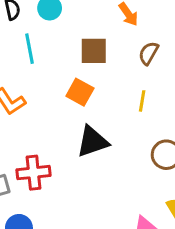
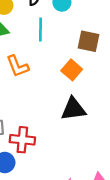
red cross: (34, 173) -> (22, 140), moved

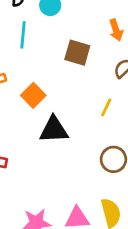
orange square: (72, 70) -> (33, 95), moved

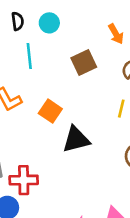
brown square: (77, 53) -> (84, 63), turned -30

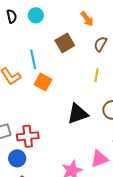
cyan line: (29, 56) -> (33, 59), moved
black triangle: (76, 139) -> (78, 114), moved

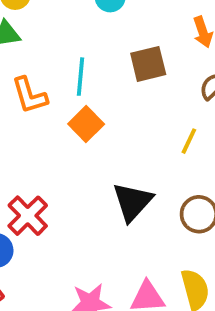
black triangle: (78, 114) -> (132, 202), turned -45
red cross: (28, 136) -> (28, 216), turned 35

